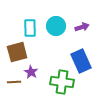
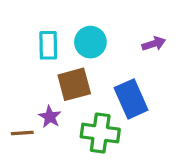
purple arrow: (82, 27) -> (154, 44), moved
brown square: (17, 52) -> (74, 84), moved

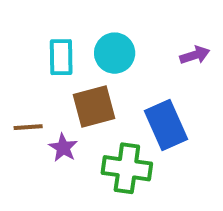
brown line: (22, 133) -> (28, 127), moved

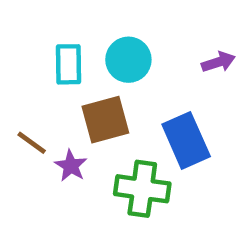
brown line: (28, 127) -> (32, 143), turned 40

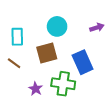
cyan rectangle: (69, 64) -> (17, 37), moved
purple star: (71, 166) -> (36, 89), moved

